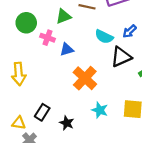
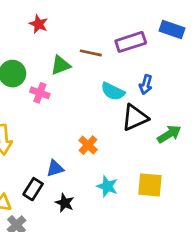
blue arrow: (130, 31) -> (146, 85), turned -32
blue triangle: (67, 49) -> (55, 168), moved
orange cross: (85, 78) -> (88, 145), size x0.6

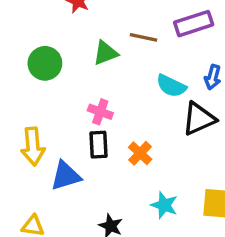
pink cross: (40, 93) -> (100, 112), moved
blue triangle: (55, 168) -> (66, 176), moved, size x1.4
black rectangle: (33, 189) -> (99, 145), moved, turned -35

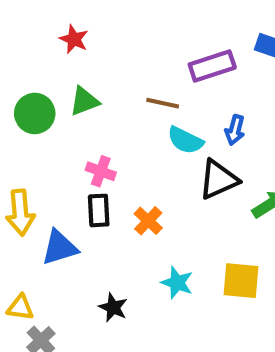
brown line: (144, 37) -> (163, 103), moved
green triangle: (105, 53) -> (84, 101), moved

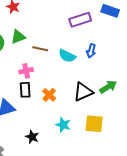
brown line: (163, 103) -> (40, 49), moved
pink cross: (101, 171) -> (26, 71), turned -32
black triangle: (218, 180) -> (83, 92), moved

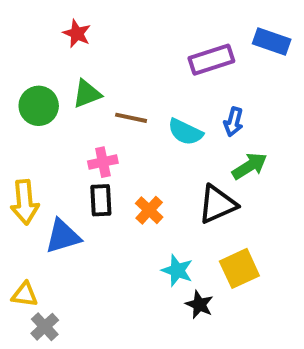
green arrow: (108, 87) -> (250, 166), moved
yellow square: (94, 124) -> (239, 268), turned -30
black star: (32, 137) -> (199, 305), moved

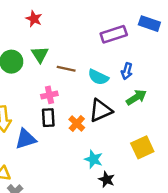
green triangle: (87, 94) -> (40, 54), turned -42
black triangle: (217, 204) -> (101, 110), moved
yellow square: (239, 268) -> (142, 147), moved

